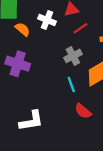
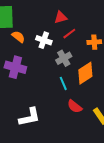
white cross: (47, 20) -> (44, 40), moved

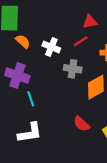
red triangle: (61, 17) -> (90, 22), moved
gray cross: (64, 58) -> (73, 69), turned 35
cyan line: (63, 83) -> (31, 99), moved

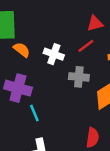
red semicircle: (82, 124) -> (92, 138), turned -120

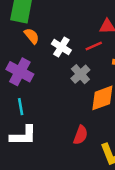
gray cross: (79, 77) -> (80, 74), turned 30
cyan line: (34, 113) -> (21, 107), moved

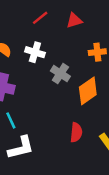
red line: (94, 46) -> (40, 18), moved

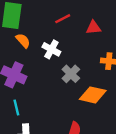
orange diamond: (88, 91) -> (93, 95), turned 36

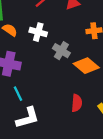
orange diamond: (93, 95) -> (86, 66), turned 40

